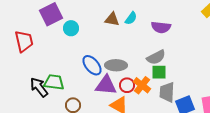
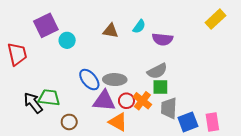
cyan semicircle: (131, 18) -> (139, 27), moved

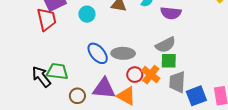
cyan circle: (67, 40) -> (87, 14), moved
red trapezoid: (17, 54) -> (47, 19), moved
purple triangle: (104, 101) -> (104, 88), moved

